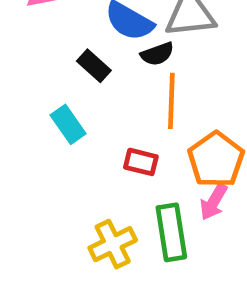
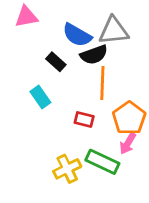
black semicircle: (157, 54) -> (94, 55), size x1.4
green rectangle: (171, 232) -> (102, 162), turned -56

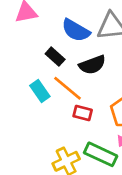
black semicircle: (94, 55) -> (92, 65), moved
orange line: (102, 83) -> (67, 88), moved, turned -52

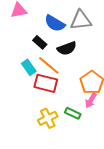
red rectangle: (83, 113) -> (46, 83), moved, size x1.6
green rectangle: (101, 154) -> (73, 113), size x0.7

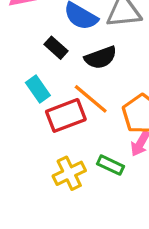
orange line: (49, 65) -> (91, 99), moved
red rectangle: (46, 83) -> (66, 115), turned -35

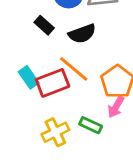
cyan rectangle: (38, 89) -> (29, 77), moved

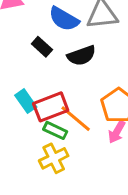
orange line: (74, 69) -> (76, 119), moved
green rectangle: (91, 125) -> (55, 130), moved

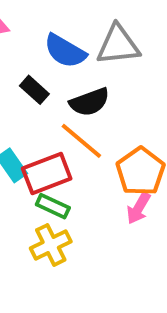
orange line: (76, 119) -> (81, 141), moved

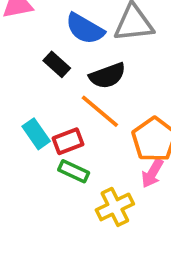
red rectangle: (47, 173) -> (68, 141), size x0.7
yellow cross: (51, 245) -> (115, 207), moved

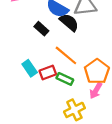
black semicircle: (107, 76) -> (69, 22), moved, turned -120
green rectangle: (74, 171) -> (65, 79), moved

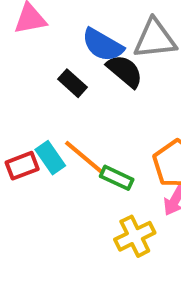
orange line: (66, 55) -> (84, 158), moved
red rectangle: (48, 73) -> (22, 166), moved

